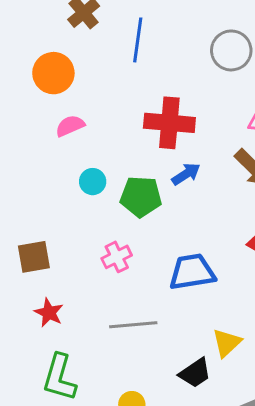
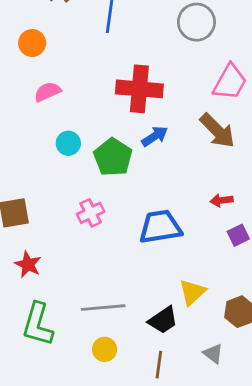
orange circle: (53, 73) -> (32, 43), size x0.7
green pentagon: (141, 197) -> (113, 157), turned 30
gray line: (133, 325) -> (103, 308), moved

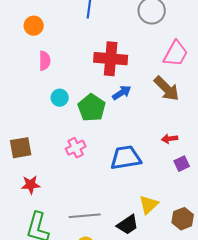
pink semicircle: (47, 92) -> (45, 61), turned 114
red star: (28, 264) -> (31, 185), turned -30

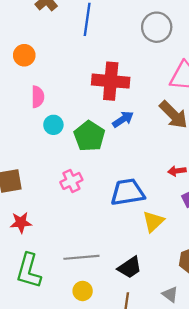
orange circle: (34, 26) -> (24, 55), moved
pink semicircle: (45, 61) -> (38, 97), moved
yellow triangle: (149, 205) -> (153, 221), moved

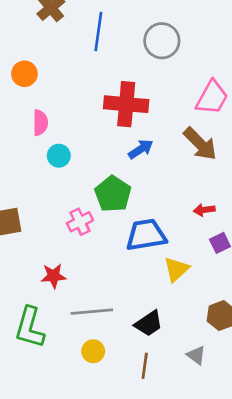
gray circle: (157, 27) -> (162, 41), moved
green pentagon: (89, 136) -> (113, 194), moved
red star: (21, 223) -> (54, 276), moved

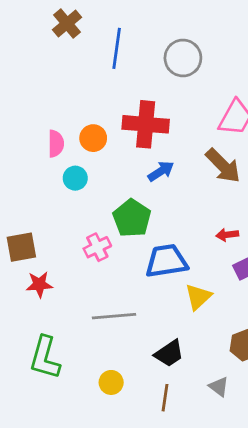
orange circle: (24, 74) -> (93, 138), moved
red star: (54, 276) -> (39, 284), moved
gray line: (92, 312) -> (114, 316), moved

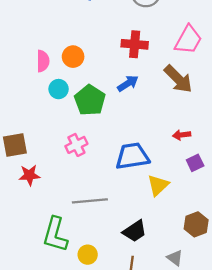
red cross: (146, 124) -> (135, 44), moved, size x0.7
green pentagon: (132, 218) -> (90, 100), moved
green L-shape: (45, 358) -> (55, 234), moved

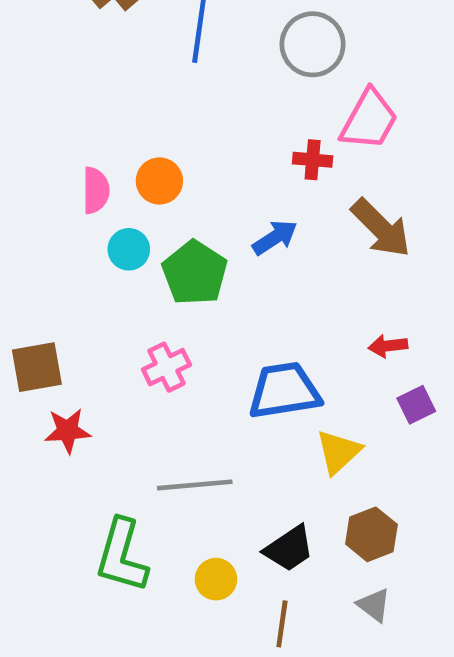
pink trapezoid: (188, 40) -> (369, 120), moved
red cross: (135, 44) -> (313, 160), moved, size x0.7
brown hexagon: (196, 224) -> (371, 534), moved
yellow circle: (88, 255) -> (216, 579), moved

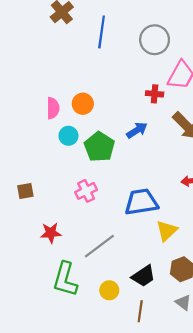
brown square: (37, 367) -> (25, 191), size x0.7
red star: (68, 431) -> (51, 233), moved
gray line: (195, 485) -> (99, 246), turned -32

